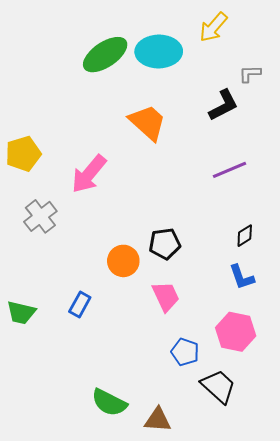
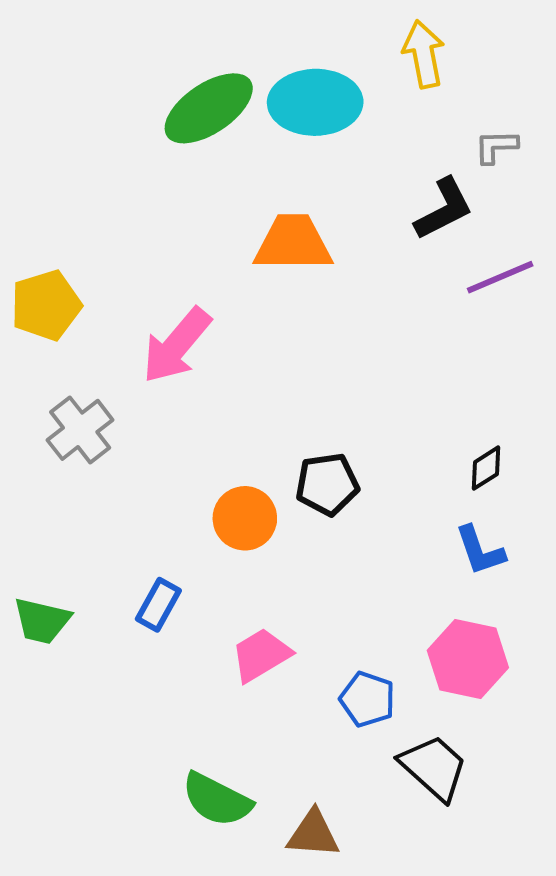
yellow arrow: (213, 27) -> (424, 54), turned 128
orange trapezoid: (148, 122) -> (293, 243), turned -42
purple line: (230, 170) -> (500, 277), moved
pink trapezoid: (166, 296) -> (261, 655), moved, turned -96

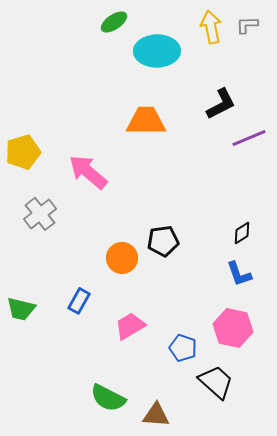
green ellipse: (209, 108) -> (114, 22), moved, size x0.6
gray L-shape: (496, 147) -> (247, 25), moved
pink arrow: (177, 345) -> (88, 172), turned 90

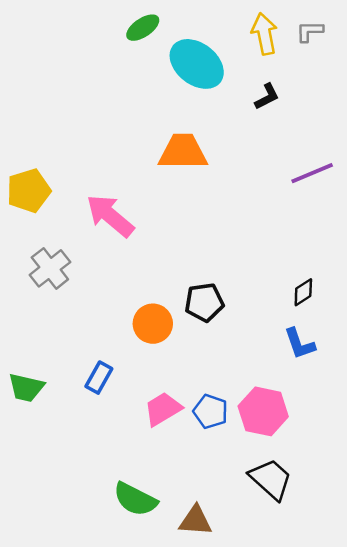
cyan ellipse: (157, 51) -> (197, 64), turned 39
black L-shape: (221, 104) -> (267, 97), moved, size x0.7
pink hexagon: (233, 328) -> (263, 411), moved
blue pentagon: (183, 348) -> (211, 411), moved

